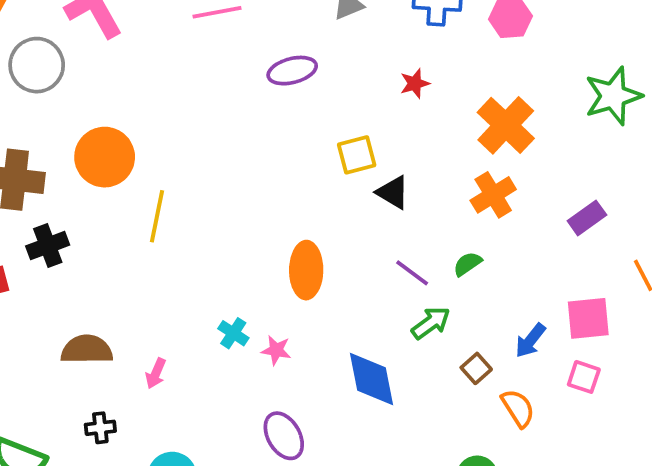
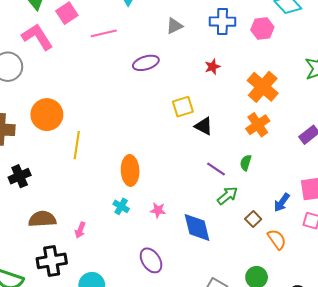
black cross: (48, 246) -> (20, 176), moved
green semicircle: (467, 264) -> (246, 163), turned -35
orange ellipse: (306, 270) -> (130, 170), moved
pink star: (276, 350) -> (158, 210), moved
black cross: (100, 428) -> (52, 261), size x1.8

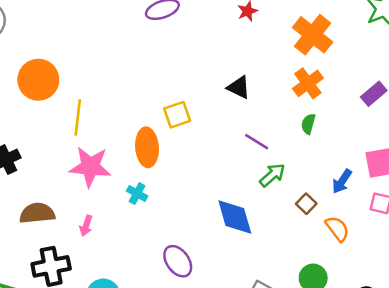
yellow square: (183, 107) -> (177, 115), moved
green semicircle: (246, 163) -> (308, 124), moved
pink star: (158, 210) -> (90, 167), moved, size x2.0

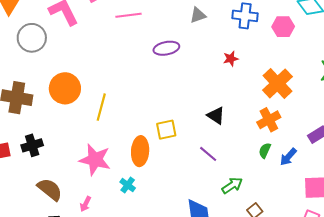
yellow line: (78, 117) -> (101, 107), moved
purple line: (257, 142) -> (208, 154), moved
blue arrow: (342, 181) -> (288, 157), moved
brown semicircle: (37, 213) -> (50, 189), turned 36

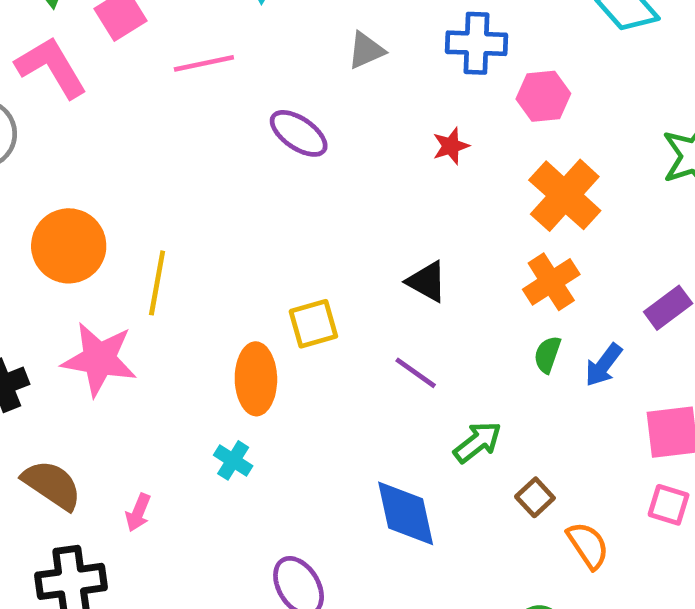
pink hexagon: (283, 27) -> (543, 96), moved
purple ellipse: (166, 48) -> (299, 133), turned 50
pink star: (95, 160) -> (99, 359), moved

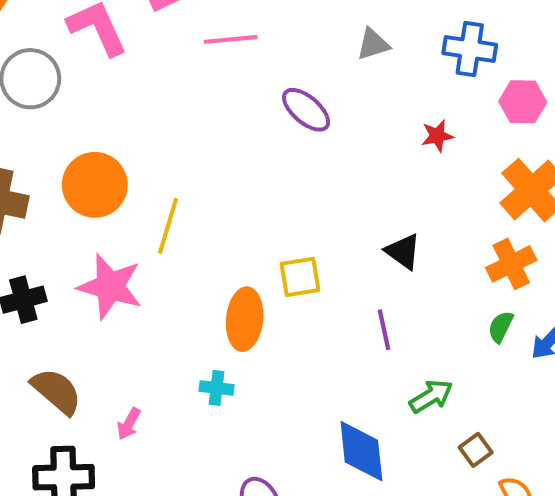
purple line: (416, 373) -> (384, 330), turned 36
cyan cross: (233, 460) -> (217, 388), turned -32

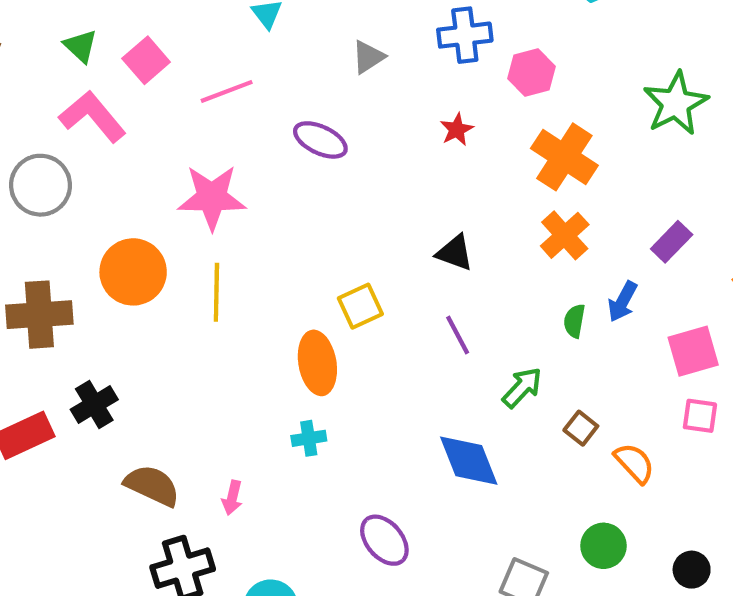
pink star: (110, 286) -> (212, 197), moved
green semicircle: (501, 327) -> (574, 321), moved

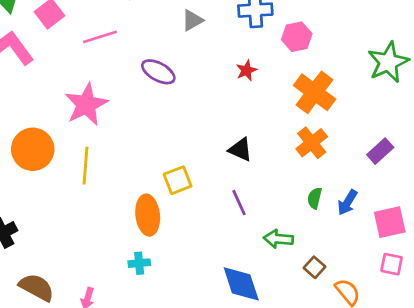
pink star: (212, 197) -> (86, 104), turned -30
blue arrow: (623, 302) -> (347, 202), moved
green arrow: (522, 388) -> (278, 239), turned -132

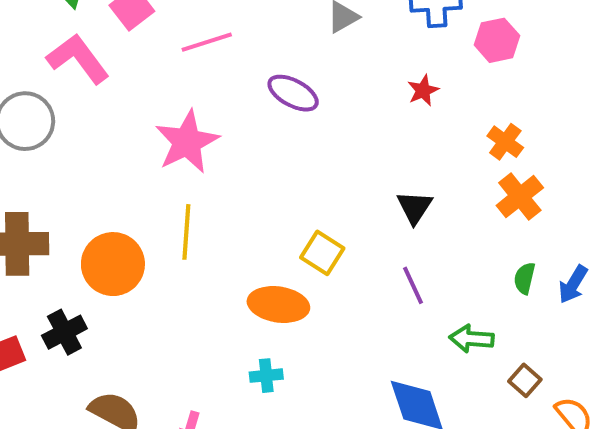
orange cross: (315, 92) -> (505, 142), moved, size x0.6
orange circle: (33, 149) -> (113, 264), moved
black triangle: (240, 150) -> (415, 207), turned 40
yellow square: (178, 180) -> (322, 253), turned -36
orange ellipse: (148, 215) -> (278, 305), turned -75

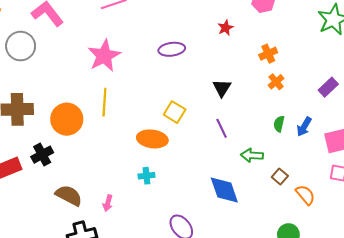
purple ellipse: (293, 93) -> (172, 49), moved, turned -35
orange cross: (505, 142) -> (268, 54), turned 30
orange cross: (520, 197) -> (276, 82), size x0.7

